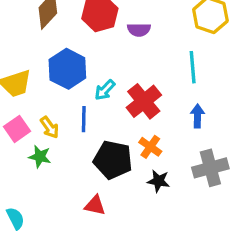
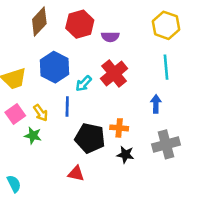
cyan line: (193, 67) -> (166, 67), moved
red cross: (144, 101) -> (114, 73), moved
orange cross: (150, 147) -> (119, 128), turned -30

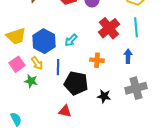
blue hexagon: (55, 67) -> (44, 41), moved
red cross: (114, 73) -> (109, 28), moved
blue line: (67, 106) -> (58, 67), moved
orange cross: (119, 128) -> (97, 60), moved

